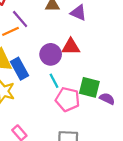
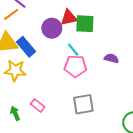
cyan line: (54, 81) -> (73, 50), moved
green square: (89, 87) -> (85, 24), moved

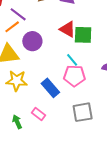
red triangle: (69, 18) -> (68, 29), turned 42
purple circle: (52, 28) -> (32, 41), moved
blue rectangle: (26, 47) -> (50, 88), moved

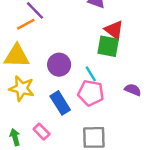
red triangle: (68, 29) -> (114, 30), moved
purple circle: (32, 41) -> (59, 65), moved

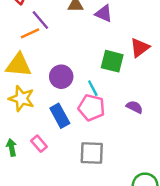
red triangle: (114, 30) -> (140, 48), moved, turned 42

